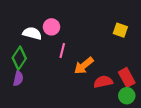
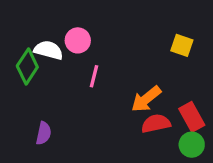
green diamond: (19, 58) -> (27, 66), moved
orange arrow: (84, 66) -> (146, 99), moved
purple semicircle: (18, 78) -> (44, 133), moved

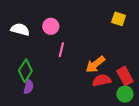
yellow square: (182, 45) -> (119, 19), moved
white semicircle: (48, 50) -> (20, 29), moved
green diamond: (27, 66) -> (25, 71), moved

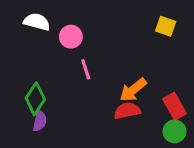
white semicircle: (20, 29) -> (37, 22), moved
pink line: (61, 50) -> (86, 69), turned -32
red semicircle: (102, 80) -> (127, 111), moved

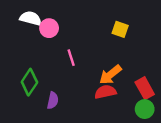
yellow square: (166, 26) -> (120, 29), moved
pink circle: (71, 37) -> (49, 28), moved
purple semicircle: (40, 121) -> (53, 100), moved

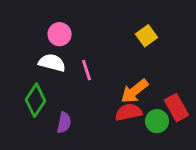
white semicircle: (31, 18) -> (52, 63), moved
yellow square: (120, 29) -> (146, 36), turned 35
green circle: (145, 109) -> (157, 121), moved

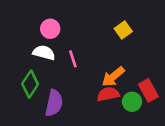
purple semicircle: (64, 123) -> (54, 103), size x1.5

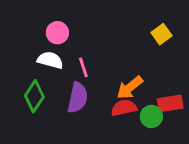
yellow square: (123, 30) -> (161, 34), moved
red rectangle: (148, 90) -> (170, 103), turned -70
purple semicircle: (54, 103) -> (78, 98), moved

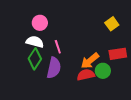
green diamond: (34, 96) -> (35, 59), moved
red rectangle: (170, 103) -> (118, 54), moved
green circle: (151, 116) -> (103, 71), moved

